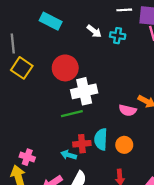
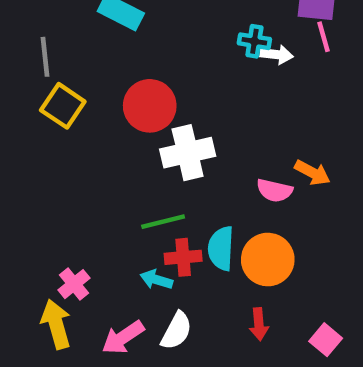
white arrow: (94, 31) -> (277, 55), moved, turned -32
green line: (72, 114) -> (163, 222), moved
orange circle: (124, 145) -> (268, 260), size x1.5
pink cross: (27, 157) -> (74, 284), turned 32

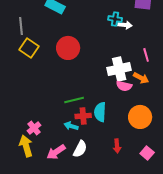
pink line: (323, 37) -> (146, 55), moved
white cross: (188, 153) -> (119, 69), moved
orange circle: (268, 260) -> (140, 117), moved

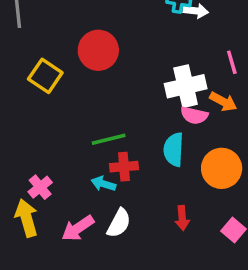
yellow square: (29, 48) -> (45, 76), moved
cyan semicircle: (100, 112) -> (174, 150), moved

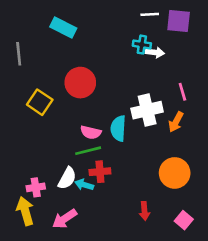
orange arrow: (223, 102) -> (176, 122), turned 90
pink semicircle: (194, 115) -> (91, 132), moved
cyan semicircle: (174, 150) -> (118, 128), moved
pink cross: (40, 187) -> (36, 187), turned 30
white semicircle: (119, 223) -> (67, 178), moved

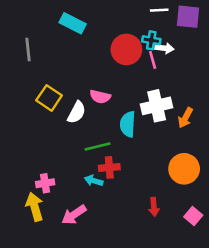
red circle: (80, 83) -> (126, 49), moved
pink line: (182, 92) -> (153, 60), moved
pink semicircle: (91, 132) -> (100, 97), moved
white semicircle: (67, 178) -> (77, 112), moved

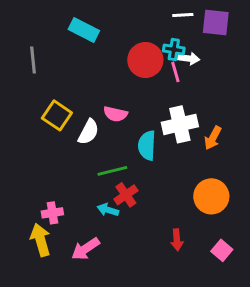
red cross: (109, 167) -> (126, 195), turned -30

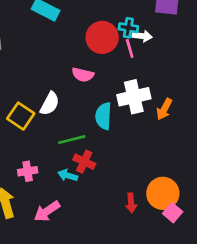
pink semicircle: (115, 114) -> (83, 75), moved
yellow square: (57, 115) -> (21, 116), moved
red cross: (126, 195) -> (84, 162), turned -30
orange circle: (211, 196) -> (163, 193), moved
pink cross: (52, 213) -> (28, 171), moved

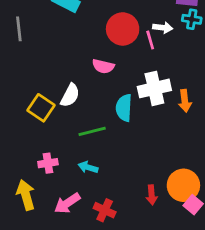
cyan cross: (128, 28) -> (192, 19), moved
orange arrow: (164, 109) -> (185, 101), turned -35
red cross: (84, 162) -> (105, 210), moved

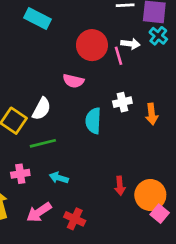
cyan cross: (192, 19) -> (158, 36), turned 30
white cross: (154, 88) -> (122, 102), size x0.6
green line: (92, 131) -> (43, 143), moved
red arrow: (152, 195) -> (120, 186), moved

